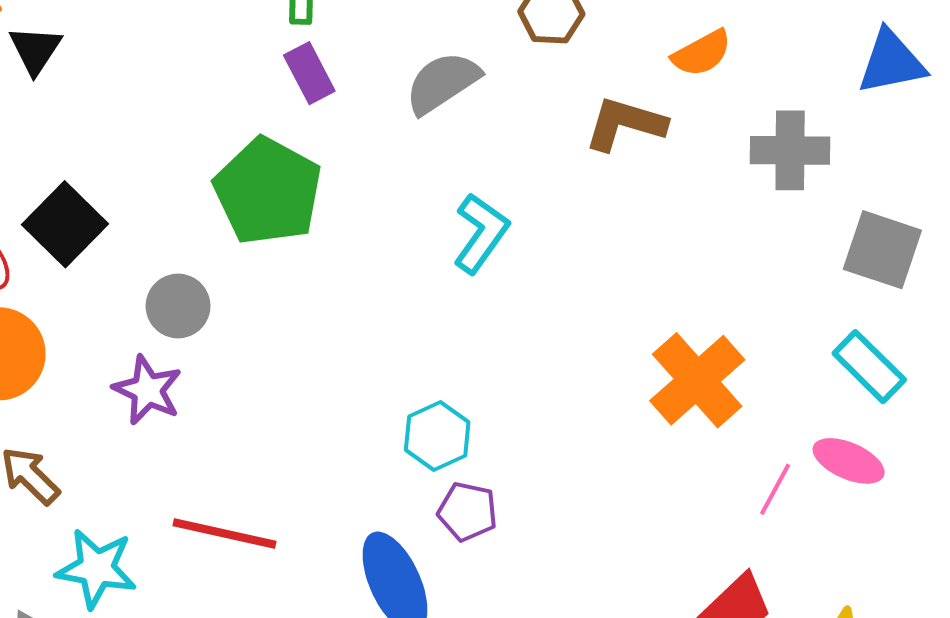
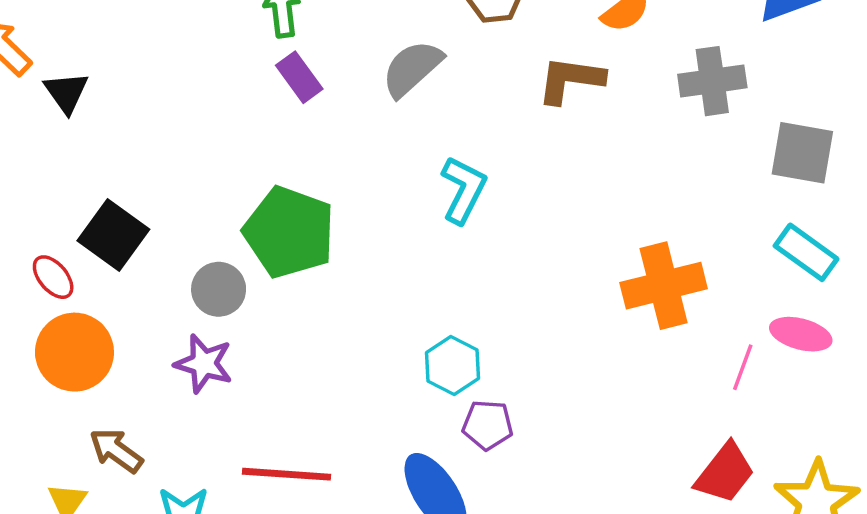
green pentagon: (268, 191) -> (289, 232), moved
orange cross: (697, 380) -> (664, 286), turned 36

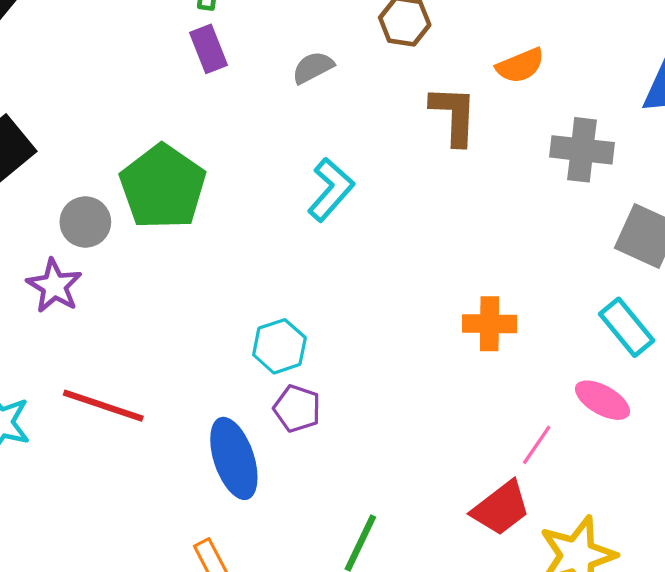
gray semicircle: (412, 68) -> (313, 67), size x0.7
brown L-shape: (571, 80) -> (454, 115), turned 70
orange cross: (664, 286) -> (490, 324), size x0.7
pink line: (743, 367) -> (537, 445), moved

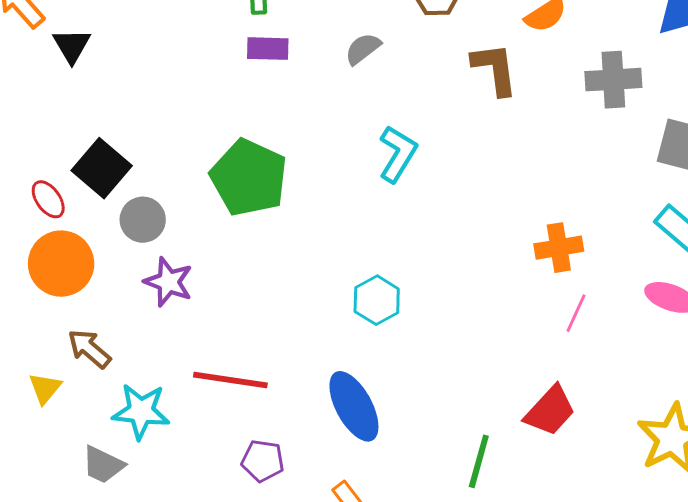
purple rectangle: (208, 49) -> (268, 49), turned -57
gray circle: (85, 222) -> (143, 220), moved
purple pentagon: (297, 408) -> (263, 461), moved
pink line: (537, 445) -> (576, 313), moved
red trapezoid: (501, 508) -> (550, 411), moved

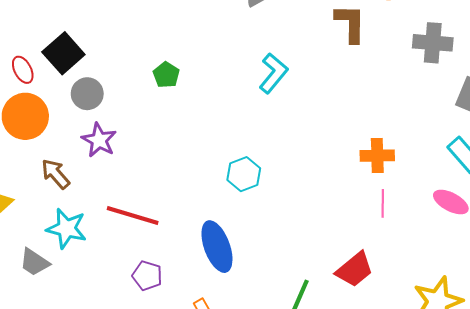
green pentagon: (249, 178) -> (166, 75), size x0.5
pink line: (576, 313) -> (383, 203), turned -32
brown arrow: (89, 349) -> (56, 174), moved

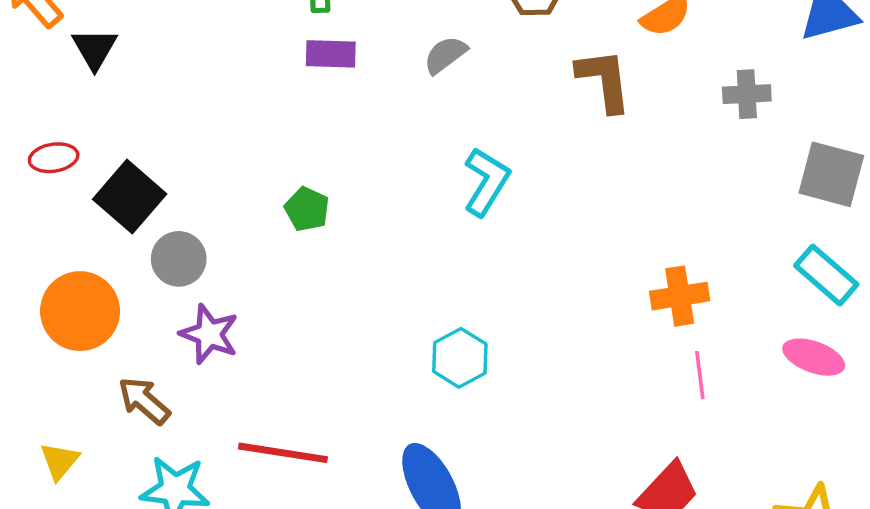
gray cross: (433, 43) -> (747, 94), size x0.7
red ellipse: (23, 70) -> (54, 158), moved, turned -64

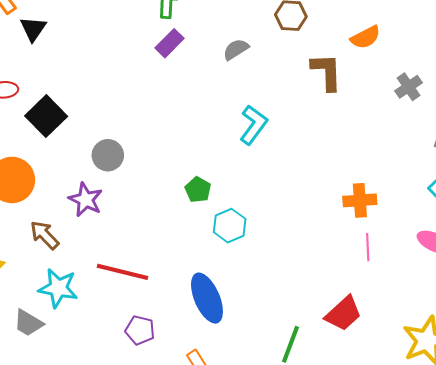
purple rectangle: (331, 54) -> (170, 43), turned -52
gray cross: (747, 94) -> (409, 87), turned -36
green pentagon: (307, 209) -> (198, 190), moved
gray circle: (179, 259) -> (108, 155), moved

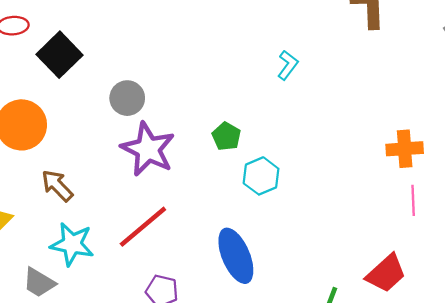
cyan L-shape: (253, 125) -> (288, 65), size x0.7
purple star: (86, 200) -> (148, 149), moved, size x1.4
red line: (122, 272) -> (143, 227), turned -54

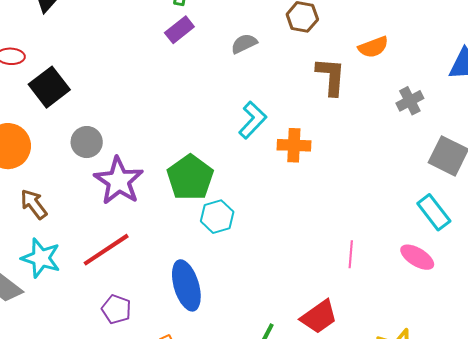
cyan L-shape: (288, 65) -> (253, 120), size x1.4
gray circle: (127, 98) -> (87, 142), moved
green pentagon: (226, 136) -> (190, 178), size x1.8
orange cross: (405, 149) -> (294, 145), moved

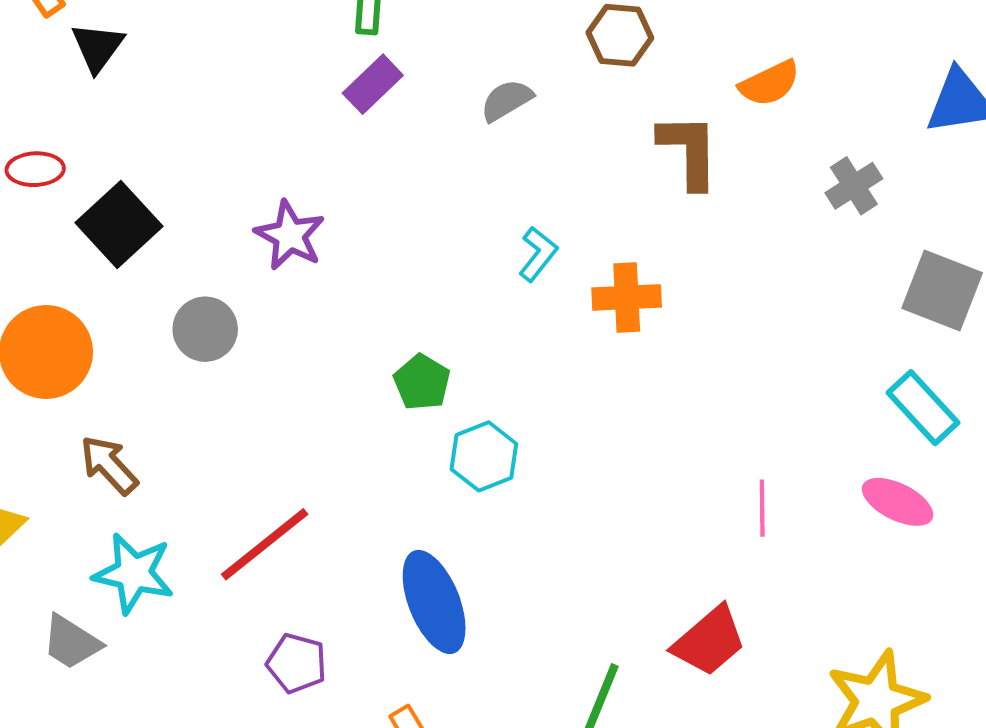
cyan L-shape: (253, 120) -> (538, 254), size x0.7
green pentagon: (190, 178) -> (422, 382), size x0.6
purple star: (119, 181) -> (290, 235), moved, size x0.7

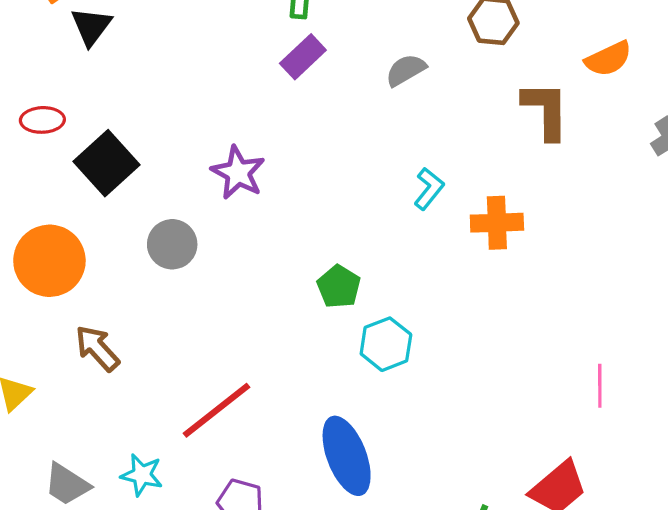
cyan star: (134, 573) -> (142, 475), moved, size x0.7

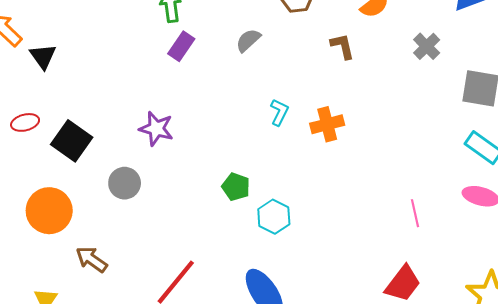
brown L-shape: (546, 110) -> (342, 46), size x0.7

